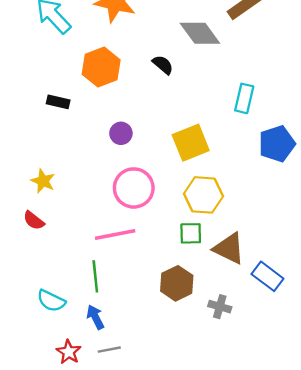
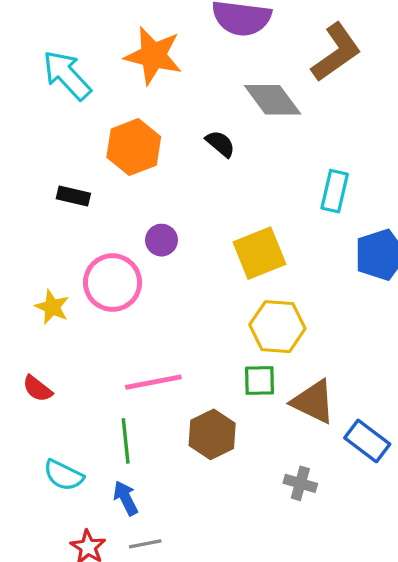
pink circle: (134, 188) -> (113, 283), moved
red semicircle: (34, 221) -> (37, 389), moved
brown hexagon: (177, 283) -> (212, 434), moved

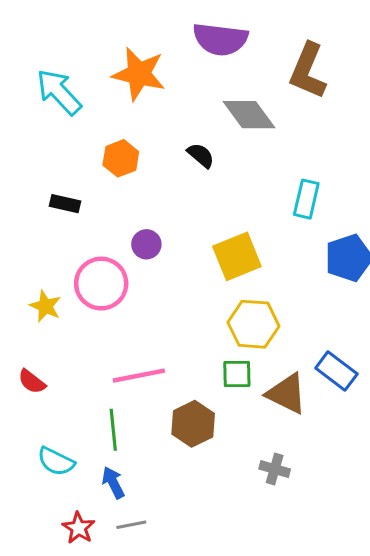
brown L-shape: (336, 52) -> (308, 71), turned 148
orange hexagon: (134, 147) -> (121, 158), size x0.7
blue rectangle: (367, 441) -> (336, 371), moved

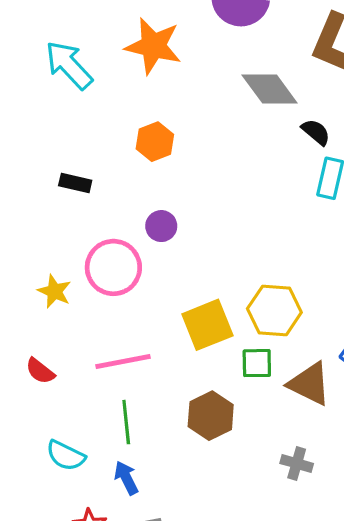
black semicircle: (201, 155) -> (316, 132), moved
orange hexagon: (121, 158) -> (155, 142), moved
yellow square: (237, 256) -> (207, 325), moved
pink line: (139, 376) -> (123, 361), moved

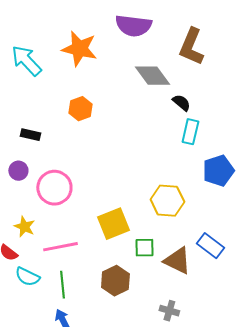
purple circle: (161, 226) -> (18, 171), moved
yellow star: (54, 291) -> (24, 227), moved
yellow hexagon: (274, 311) -> (167, 201), moved
cyan semicircle: (66, 456) -> (27, 277), moved

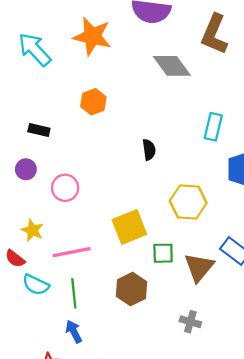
black semicircle: (181, 103) -> (149, 150), moved, turned 42
pink circle: (54, 188) -> (65, 188), size x0.7
brown triangle: (177, 261) -> (199, 267), turned 44

